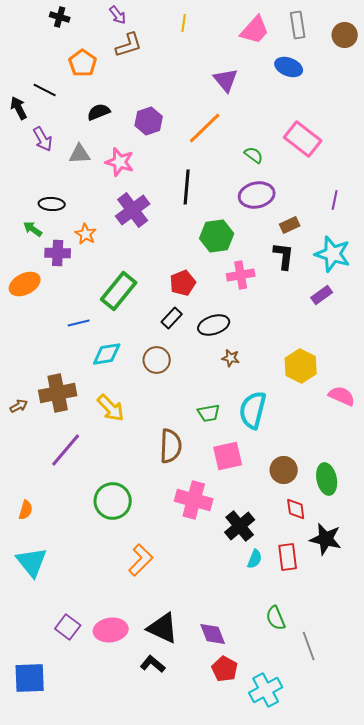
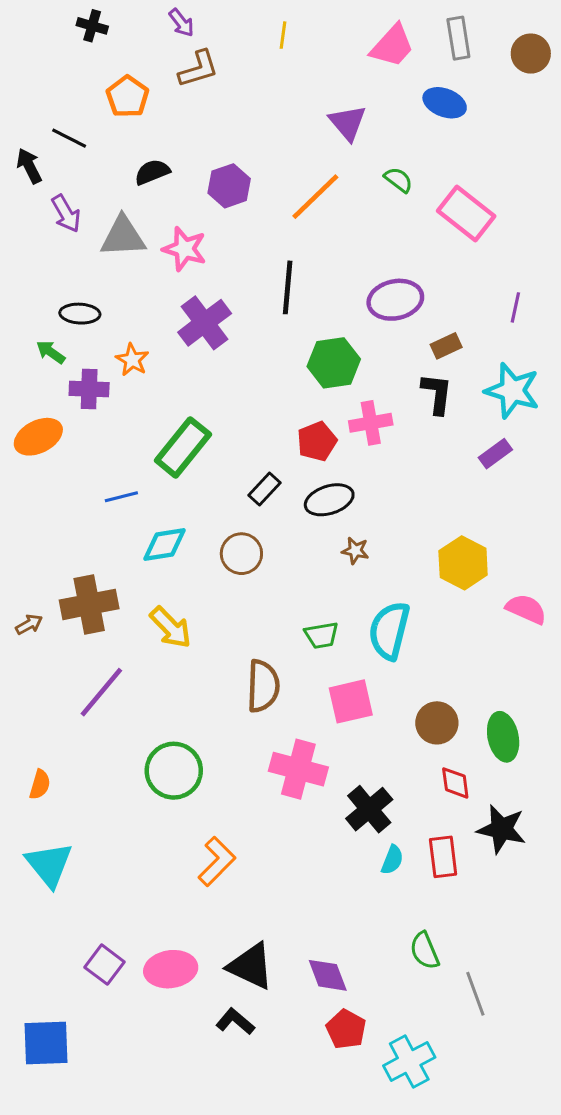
gray triangle: (80, 154) -> (123, 237), size x1.4
green semicircle: (254, 155) -> (398, 180), moved
red pentagon: (183, 283) -> (317, 441), moved

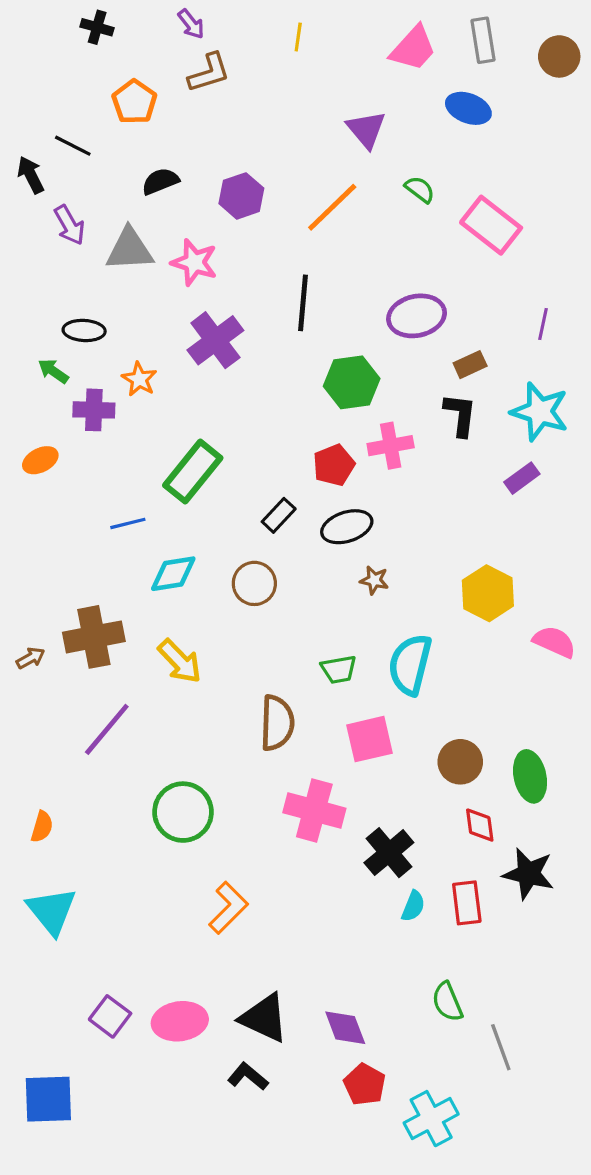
orange ellipse: (38, 437) -> (40, 460), size x0.7

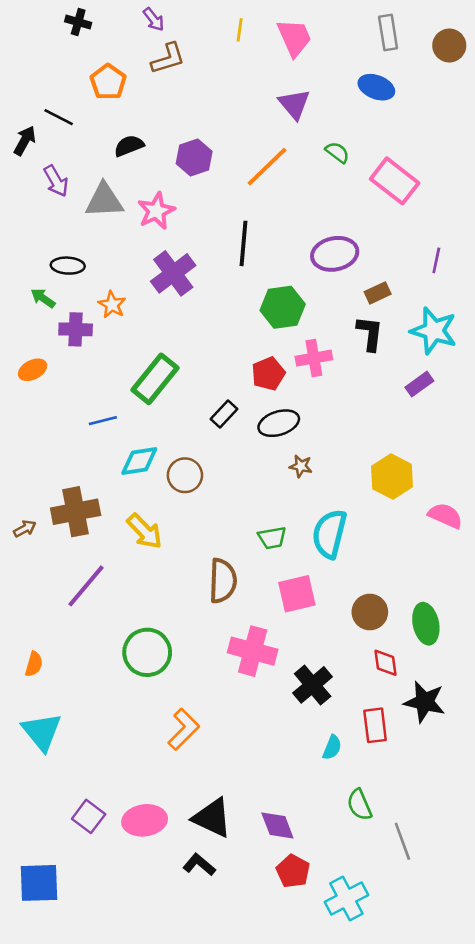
pink trapezoid: (413, 48) -> (294, 38), moved, turned -66
black arrow: (31, 175) -> (25, 141), turned 56
pink star: (194, 262) -> (156, 211), turned 30
brown circle: (254, 583) -> (185, 475), moved
cyan semicircle: (413, 906) -> (332, 747), moved

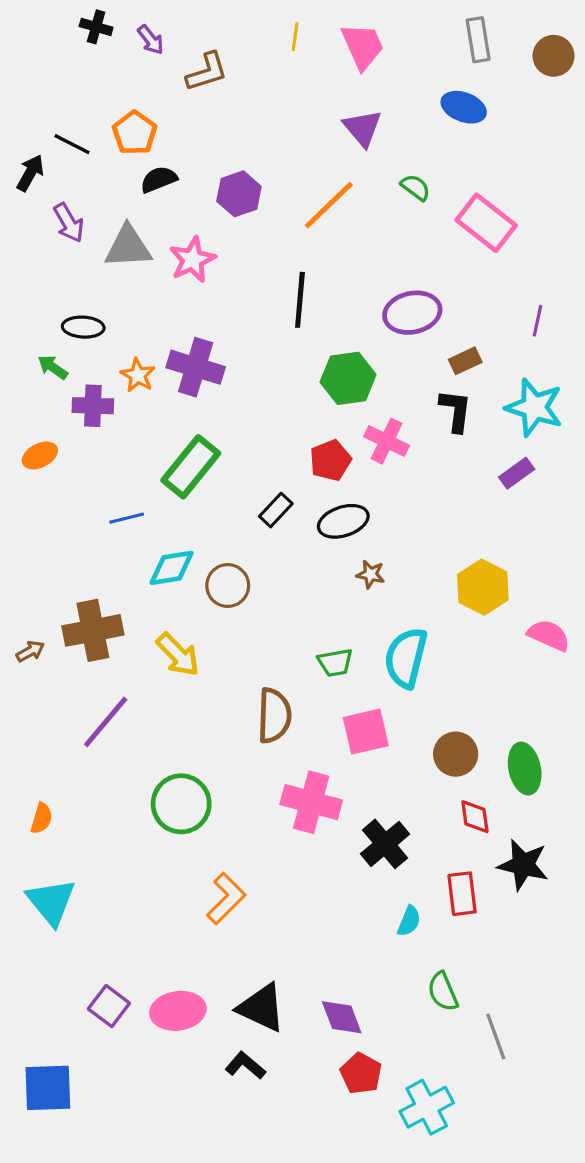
purple arrow: (154, 19) -> (151, 40), moved
orange pentagon: (108, 82) -> (135, 133), moved
purple cross: (173, 273) -> (196, 367), moved, turned -36
pink cross: (314, 358) -> (387, 441), turned 36

